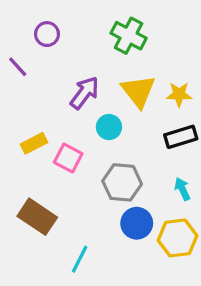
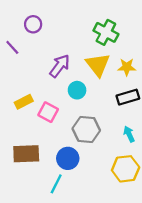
green cross: (129, 36) -> (106, 32), moved
brown rectangle: (37, 217) -> (26, 154), turned -36
blue circle: (137, 223) -> (68, 158), moved

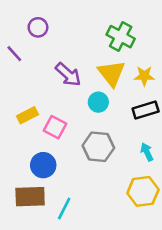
purple arrow: (60, 66) -> (68, 75), turned 95
cyan circle: (77, 90) -> (98, 102), moved
brown rectangle: (26, 154) -> (30, 197), moved
blue circle: (68, 158) -> (43, 165), moved

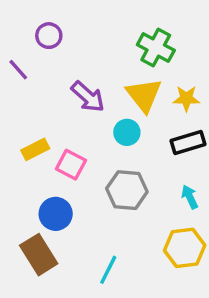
brown rectangle: (30, 197) -> (39, 255), turned 60
cyan line: (64, 208) -> (108, 270), moved

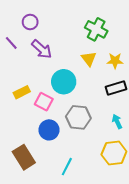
yellow triangle: (144, 95) -> (89, 59), size x0.7
purple arrow: (88, 97) -> (42, 49), moved
cyan circle: (127, 132) -> (64, 82), moved, size x1.5
blue circle: (56, 214) -> (49, 130), moved

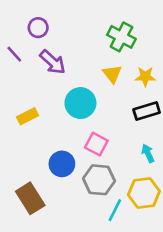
pink square: (44, 102) -> (96, 144), moved
gray hexagon: (78, 117) -> (99, 180), moved
cyan line: (67, 167) -> (115, 210), moved

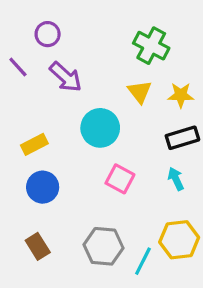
cyan arrow: (148, 153) -> (176, 179), moved
blue circle: (62, 164) -> (43, 187), moved
gray hexagon: (99, 180) -> (103, 246), moved
brown rectangle: (30, 198) -> (38, 246), size x0.7

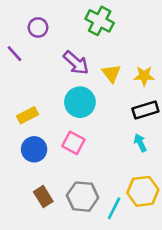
green cross: (151, 46) -> (100, 21), moved
purple arrow: (66, 77) -> (76, 63), moved
pink square: (120, 179) -> (73, 143), moved
brown rectangle: (38, 246) -> (43, 197), moved

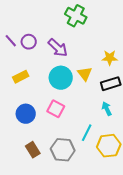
purple circle: (38, 27) -> (29, 42), moved
yellow triangle: (111, 73) -> (85, 74), moved
yellow rectangle: (28, 115) -> (21, 77), moved
cyan line: (114, 208) -> (87, 133), moved

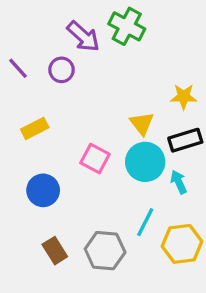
purple circle: (29, 42) -> (61, 70), moved
purple arrow: (58, 48) -> (83, 36), moved
cyan circle: (61, 78) -> (145, 162), moved
pink square: (56, 109) -> (95, 159), moved

